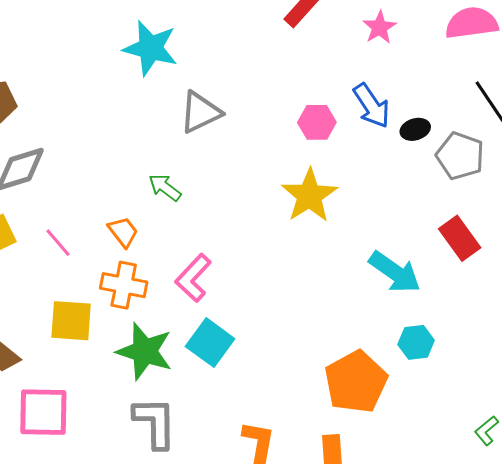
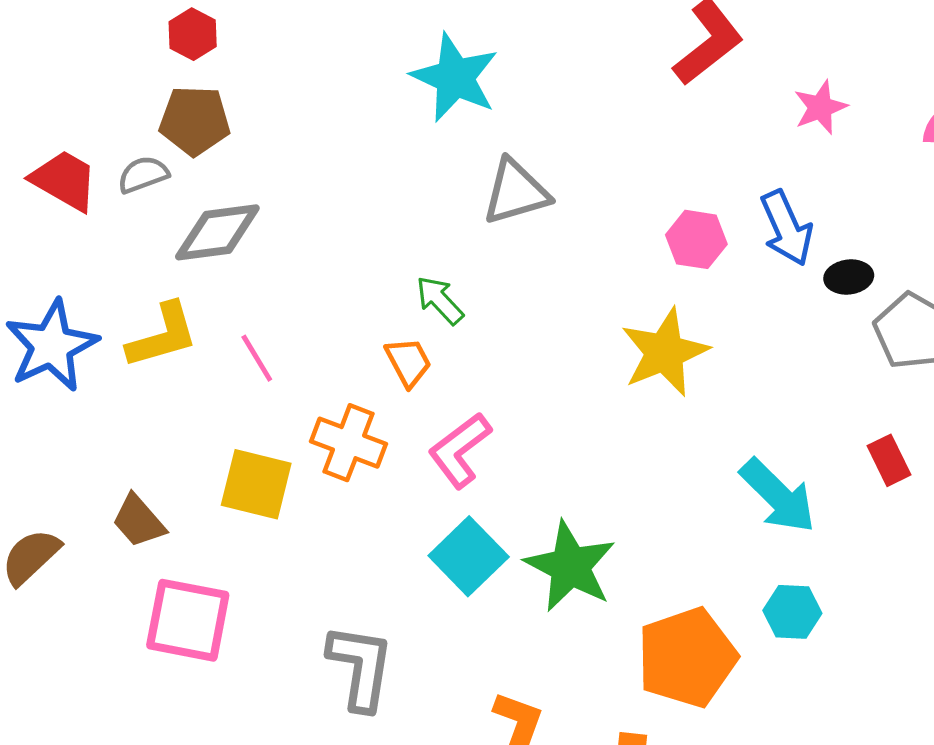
orange trapezoid: (123, 232) -> (408, 362), moved
red rectangle: (460, 238) -> (889, 460), size x0.7
green star: (145, 351) -> (570, 566), moved

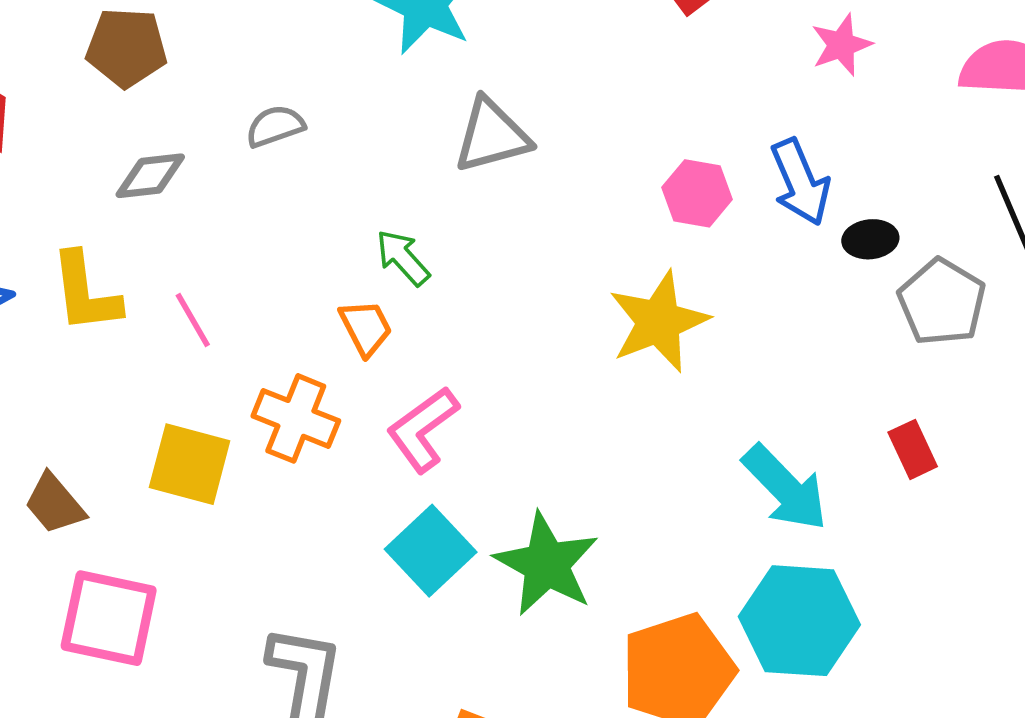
gray semicircle: (143, 175) -> (275, 126), moved
gray diamond: (217, 232) -> (150, 176), size x0.7
yellow L-shape: (162, 336) -> (85, 293), turned 98
cyan hexagon: (792, 612) -> (799, 621), size x1.8

